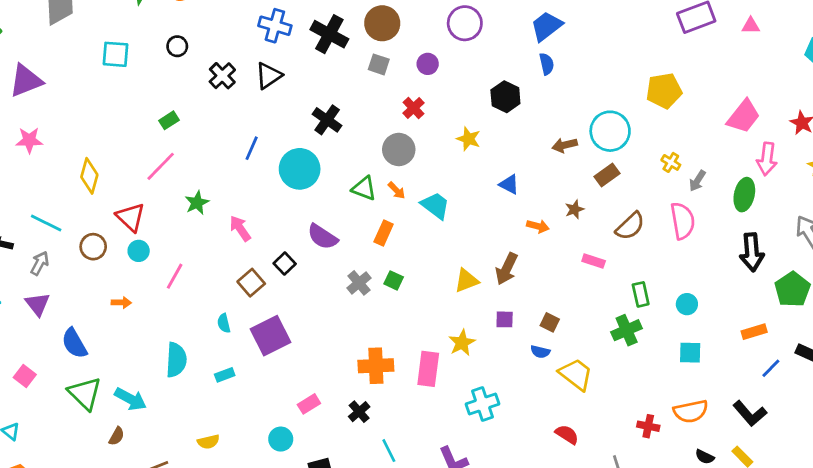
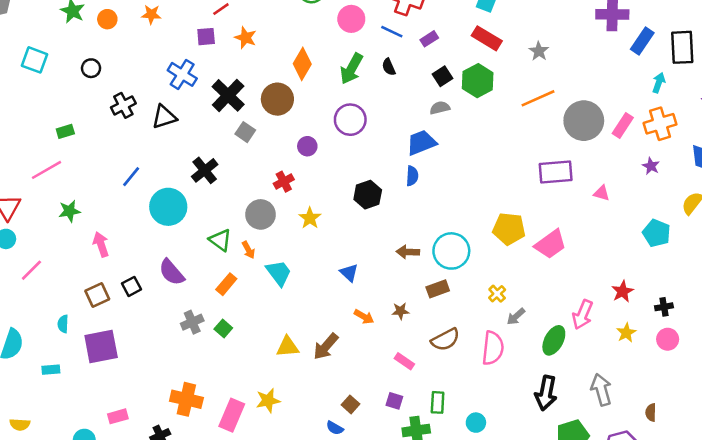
gray square: (379, 64) -> (245, 132), moved
pink trapezoid: (744, 116) -> (550, 244), moved
yellow star: (469, 139) -> (310, 218), moved
purple square: (505, 319) -> (394, 401), moved

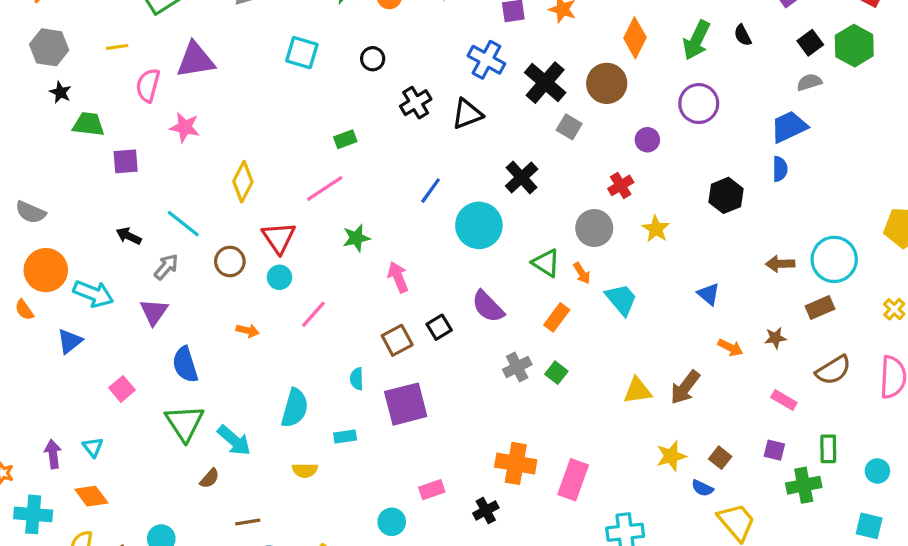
yellow star: (268, 401) -> (671, 456), moved
yellow semicircle: (20, 425) -> (305, 470), moved

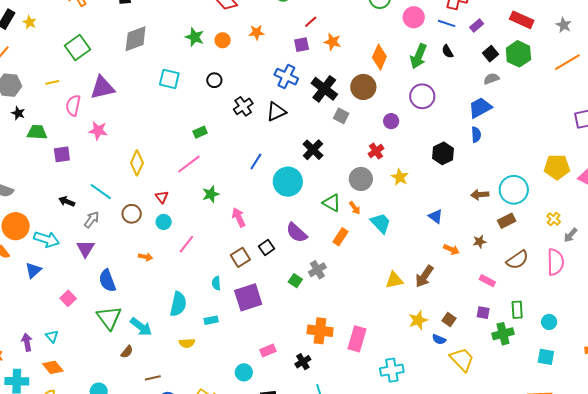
red triangle: (279, 238) -> (162, 197), size x0.6
green square: (556, 373) -> (295, 281), moved

